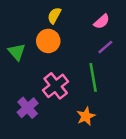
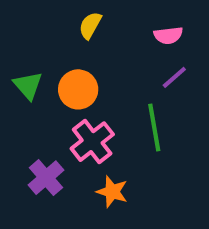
pink semicircle: (102, 22) -> (168, 35), turned 35
orange circle: (48, 41) -> (78, 89), moved
orange star: (86, 116) -> (112, 192), moved, turned -30

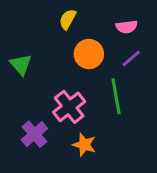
orange circle: (78, 89) -> (89, 54), moved

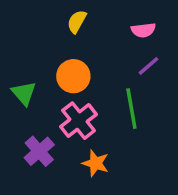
orange circle: (89, 54) -> (73, 76), moved
green triangle: (21, 65) -> (24, 93), moved

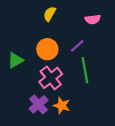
purple line: (148, 66) -> (77, 46), moved
green triangle: (24, 93) -> (15, 60), turned 42
purple cross: (39, 151) -> (39, 104), moved

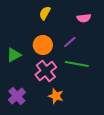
green line: (85, 70) -> (77, 64), turned -70
purple cross: (39, 104) -> (17, 96), moved

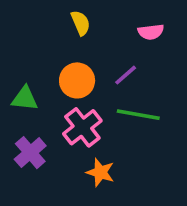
yellow semicircle: (45, 13) -> (81, 23), turned 128
green triangle: (14, 55) -> (25, 98), turned 35
purple cross: (17, 96) -> (30, 153), moved

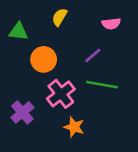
yellow semicircle: (81, 23) -> (60, 17), turned -126
orange circle: (77, 80) -> (44, 59), moved
green triangle: (25, 98) -> (18, 32), moved

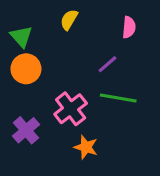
pink semicircle: (111, 24) -> (129, 27), turned -78
green triangle: (18, 32) -> (21, 37), turned 42
orange circle: (44, 59) -> (26, 69), moved

